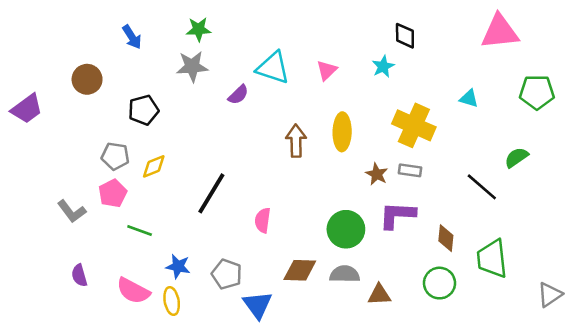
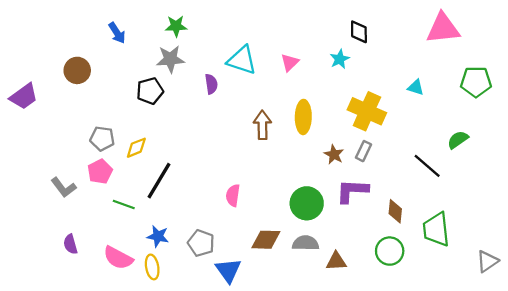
purple semicircle: (238, 95) -> (211, 84), turned -54
black pentagon: (143, 110) -> (150, 91), moved
gray rectangle: (410, 170) -> (363, 151), turned -72
black line: (211, 193) -> (159, 181), moved

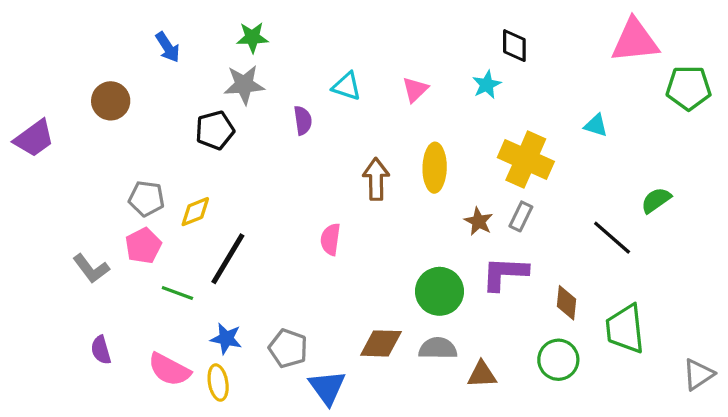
cyan triangle: (242, 60) -> (347, 86), size x0.7
green pentagon: (476, 82) -> (689, 88), moved
pink semicircle: (233, 195) -> (330, 239), moved

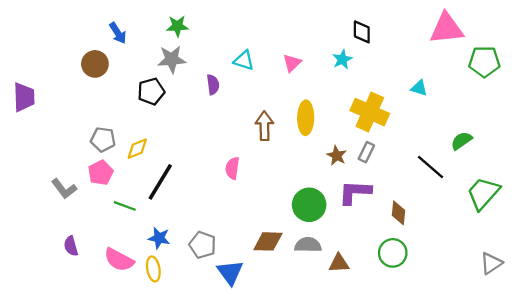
brown circle: (111, 101) -> (95, 64), moved
purple trapezoid: (34, 138) -> (24, 97), turned -56
green trapezoid: (625, 329) -> (483, 193), moved, turned 48

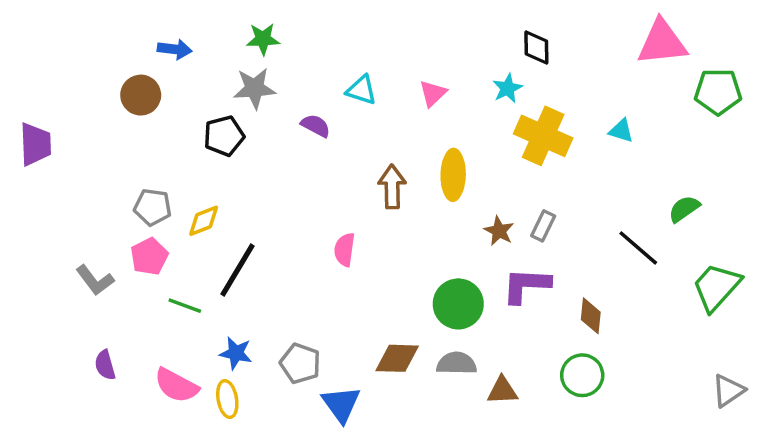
blue arrow: (118, 33) -> (175, 49), turned -50
purple semicircle: (213, 85) -> (316, 126), turned -54
yellow cross: (370, 112) -> (543, 136), moved

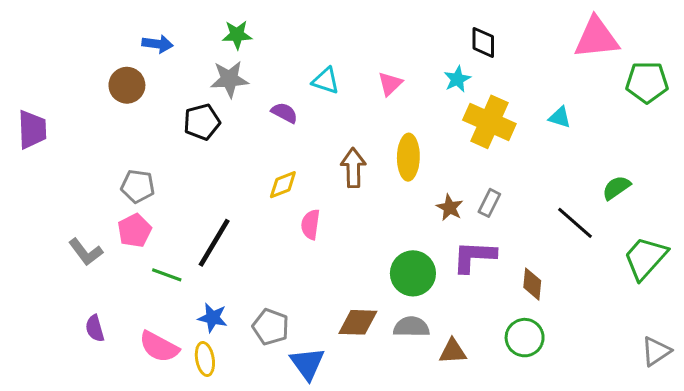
yellow diamond: (204, 221) -> (283, 185), moved

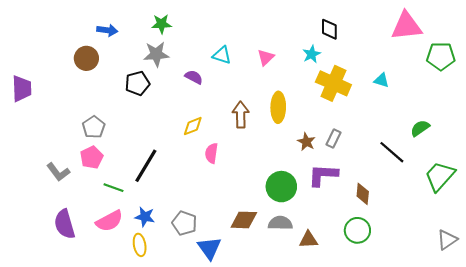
gray pentagon: (138, 186) -> (94, 127), turned 30
purple semicircle: (95, 328) -> (65, 224), size x1.6
pink semicircle: (159, 347) -> (109, 221), moved, turned -56

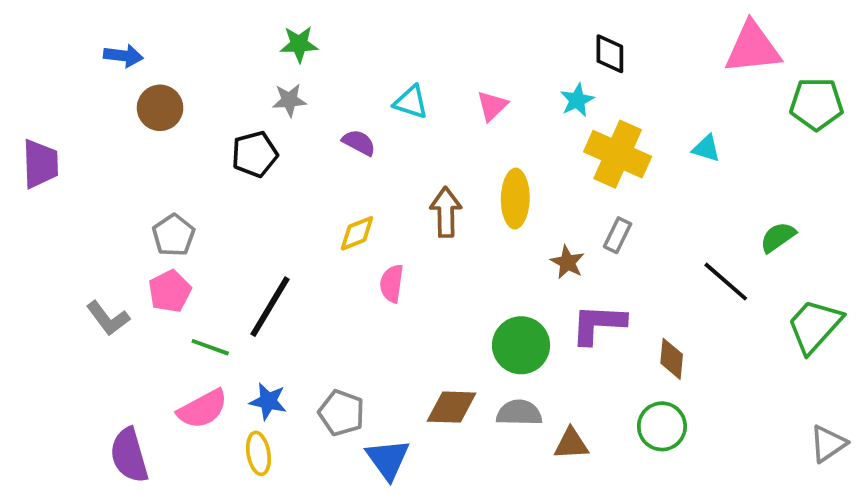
blue arrow: (107, 30) -> (123, 56), moved
gray star: (156, 54) -> (289, 100), size x0.7
gray rectangle: (333, 139) -> (618, 235), moved
purple semicircle: (65, 224) -> (129, 455), moved

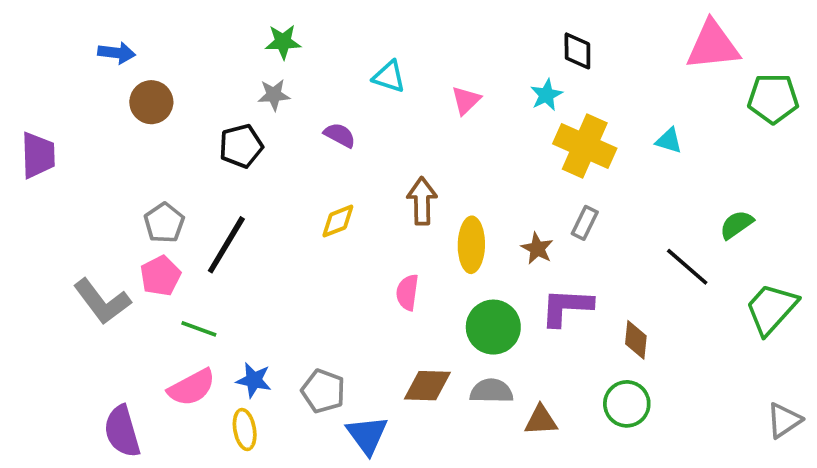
cyan triangle: (411, 102) -> (389, 77), moved
yellow ellipse: (515, 199) -> (471, 245), moved
pink semicircle: (392, 283) -> (407, 292), moved
black line: (270, 307) -> (226, 245), moved
gray L-shape: (108, 318) -> (102, 301), size x1.4

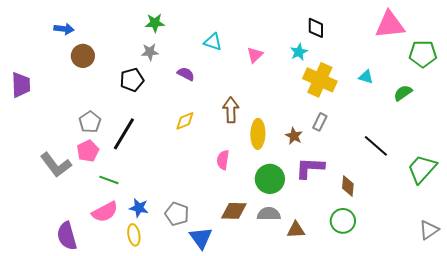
green semicircle: (737, 225) -> (403, 93), moved

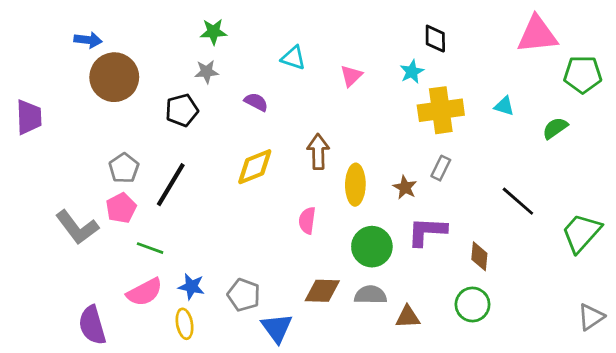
brown circle: (83, 56) -> (114, 77), size x1.5
yellow cross: (320, 80) -> (441, 110), turned -32
yellow diamond: (185, 121) -> (255, 167), size x1.4

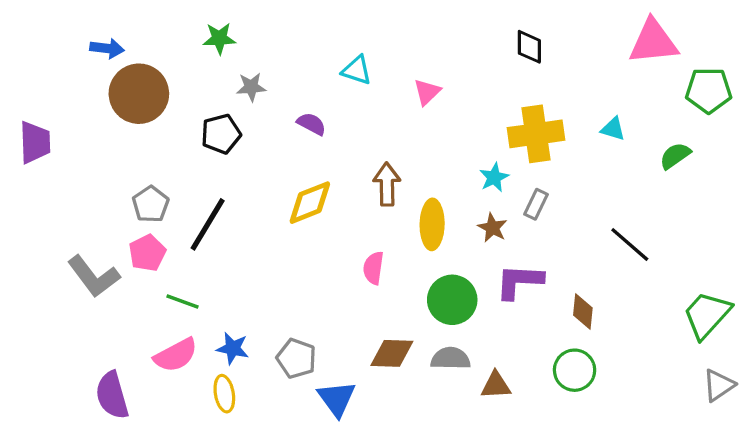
green star: (213, 32) -> (219, 38), moved
cyan star: (412, 72) -> (494, 177), moved
green trapezoid: (581, 233) -> (707, 315), moved

